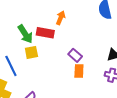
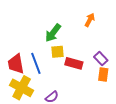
red rectangle: (45, 33) -> (74, 63), moved
green arrow: (25, 34) -> (53, 33), turned 66

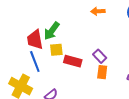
orange arrow: (90, 20) -> (98, 11), moved, turned -120
red trapezoid: (16, 64) -> (35, 40), moved

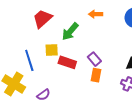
green arrow: (52, 31) -> (70, 31), moved
red trapezoid: (35, 40) -> (42, 19), moved, turned 55

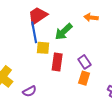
blue line: (29, 60) -> (34, 32), moved
red rectangle: (67, 62) -> (57, 62), turned 72

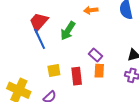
yellow square: (43, 48) -> (54, 70), moved
red rectangle: (57, 62) -> (77, 76), moved

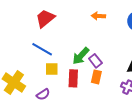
green arrow: (68, 31) -> (81, 56), moved
blue line: (40, 39) -> (42, 49), moved, turned -45

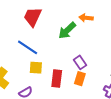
red trapezoid: (45, 18) -> (33, 17), turned -30
green arrow: (81, 56) -> (67, 30), moved

